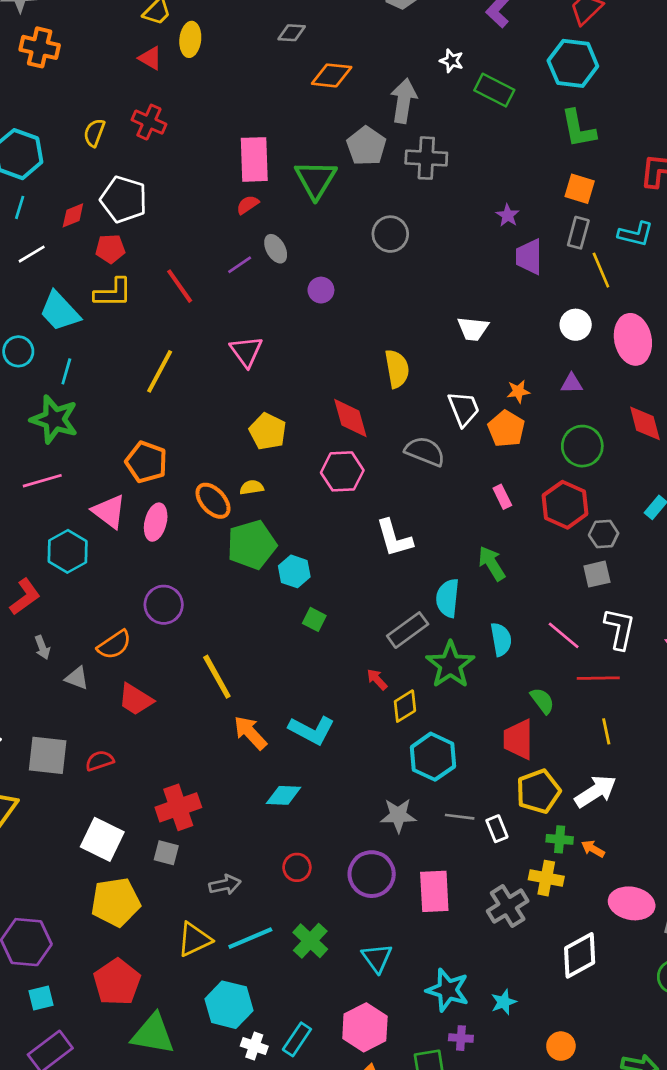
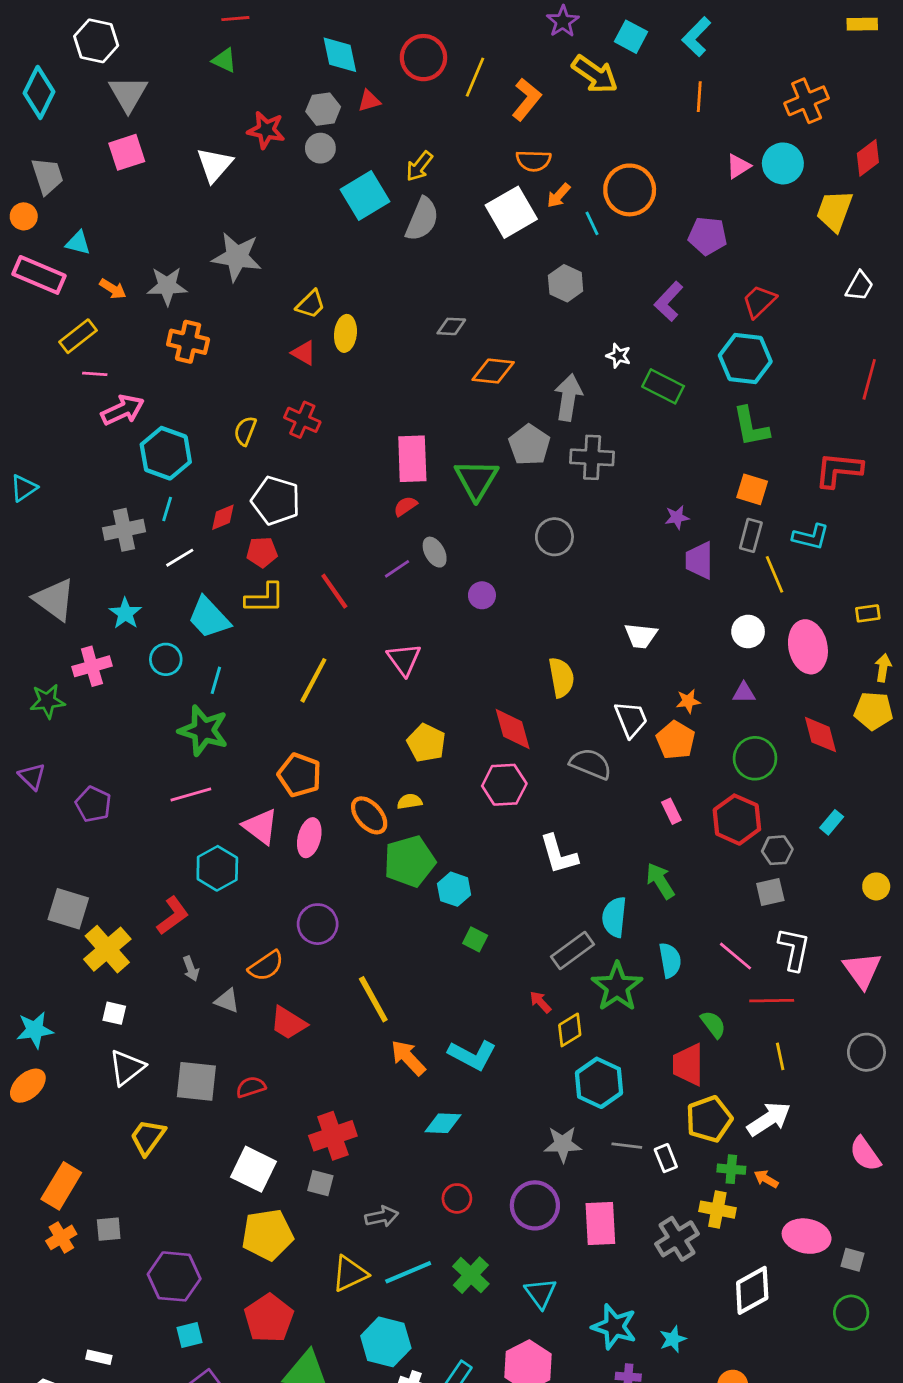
purple star: (508, 215) -> (677, 517), turned 30

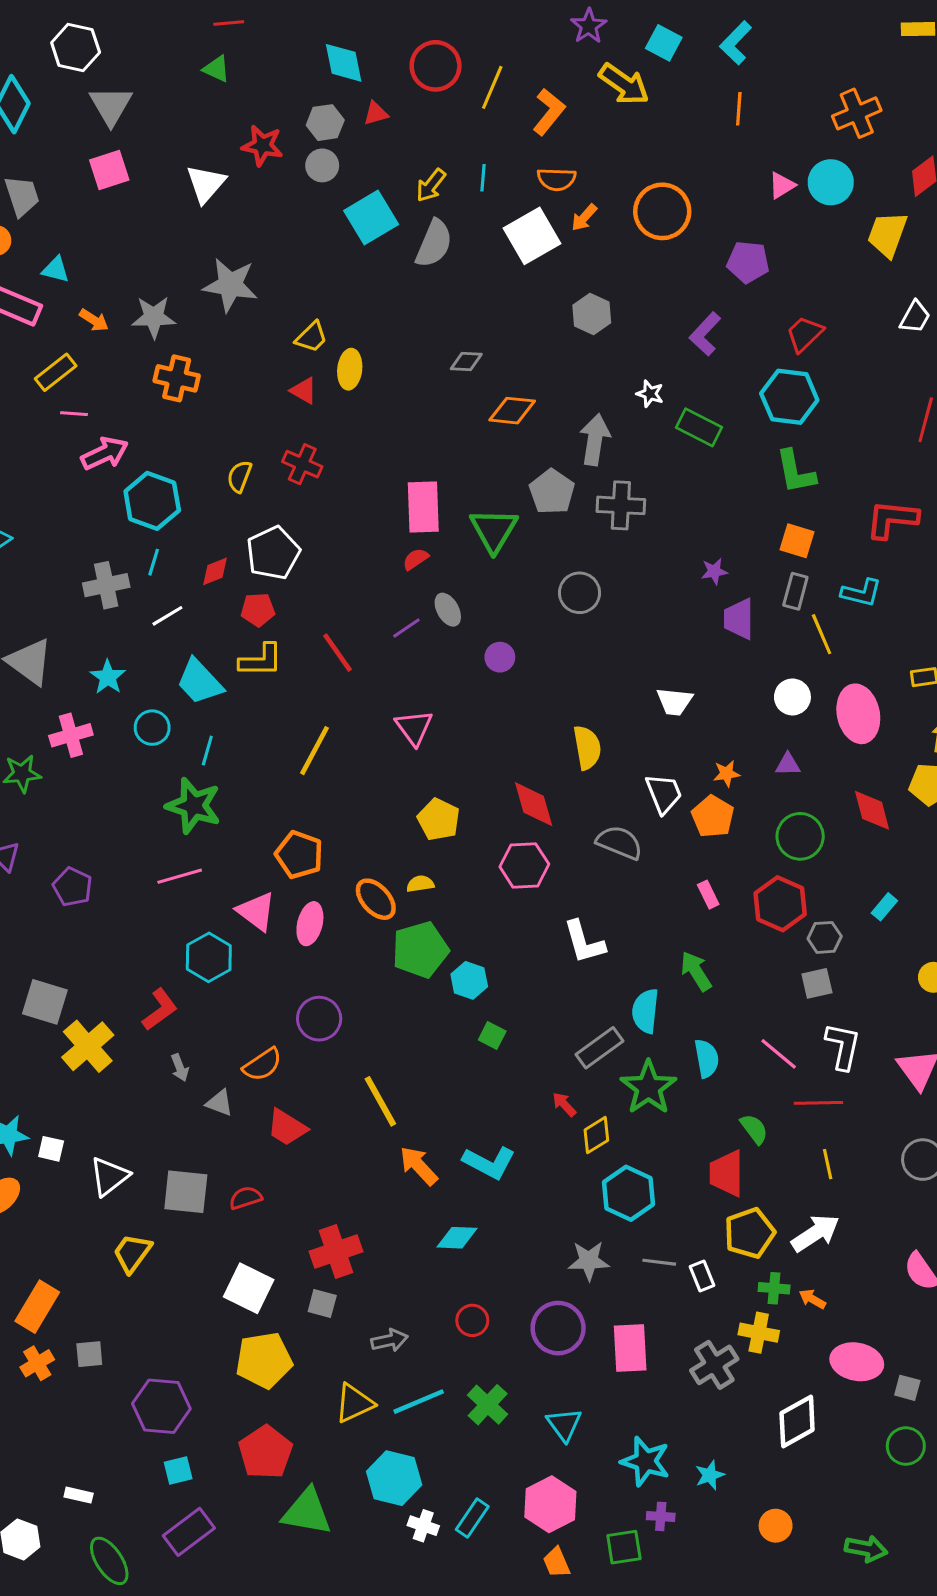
cyan line: (592, 223) -> (483, 178), moved, turned 30
white pentagon: (276, 501) -> (273, 553), turned 30
white square: (114, 1013) -> (51, 1149), moved

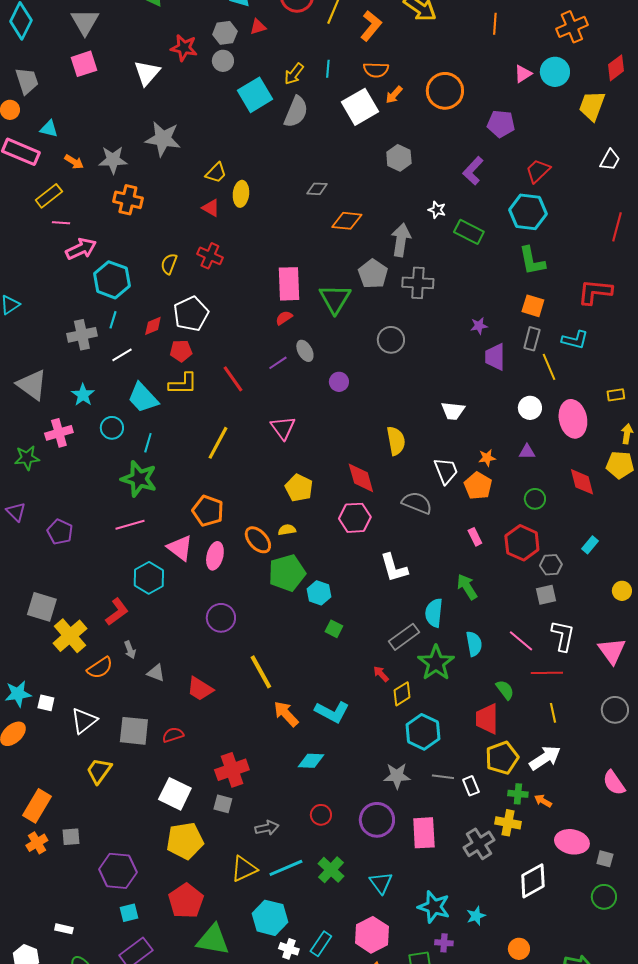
green circle: (800, 836) -> (535, 499), size x0.7
orange semicircle: (262, 1065) -> (100, 668), moved

